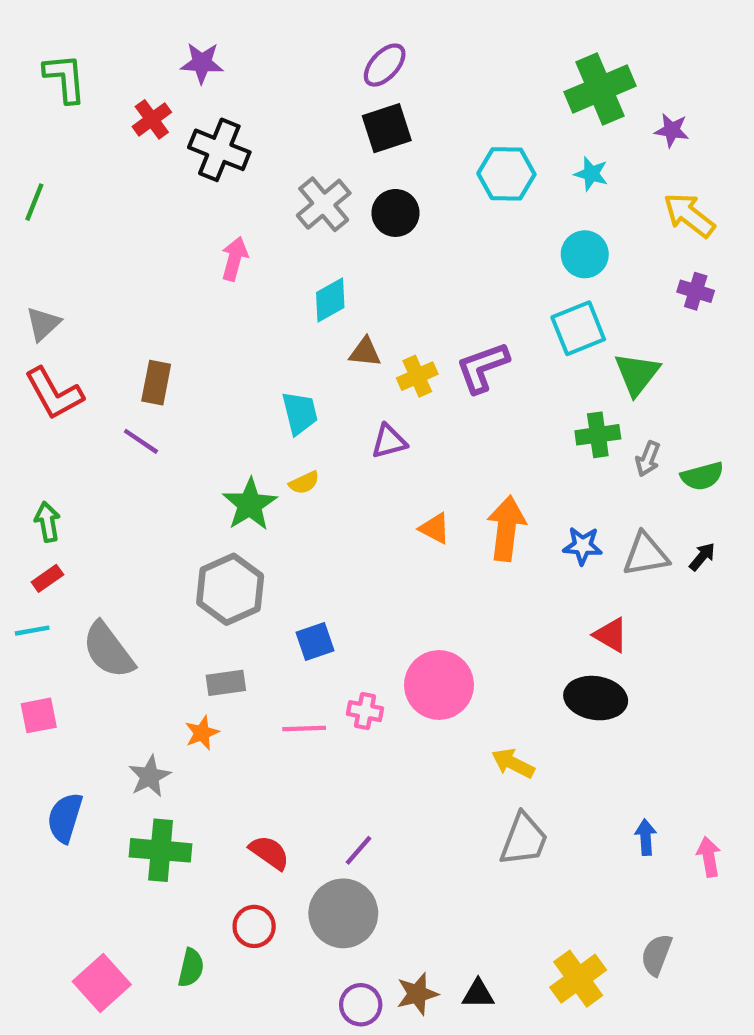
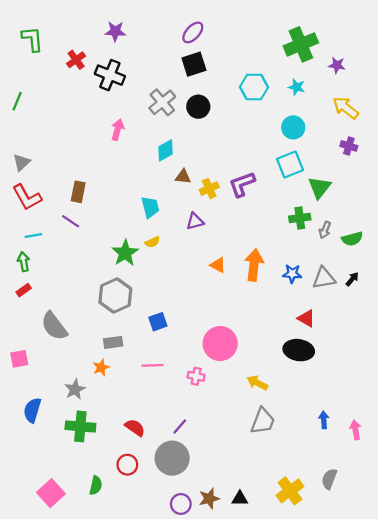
purple star: (202, 63) -> (115, 31), moved
cyan line: (32, 631) -> (33, 235), moved
pink cross: (365, 711) -> (196, 376), moved

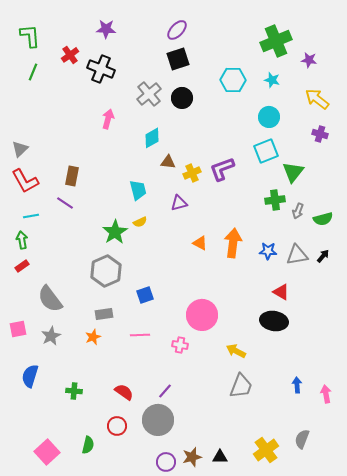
green line: (17, 101) -> (33, 72), moved
gray star: (75, 389) -> (51, 336), moved
green cross: (80, 426) -> (74, 391), size x0.6

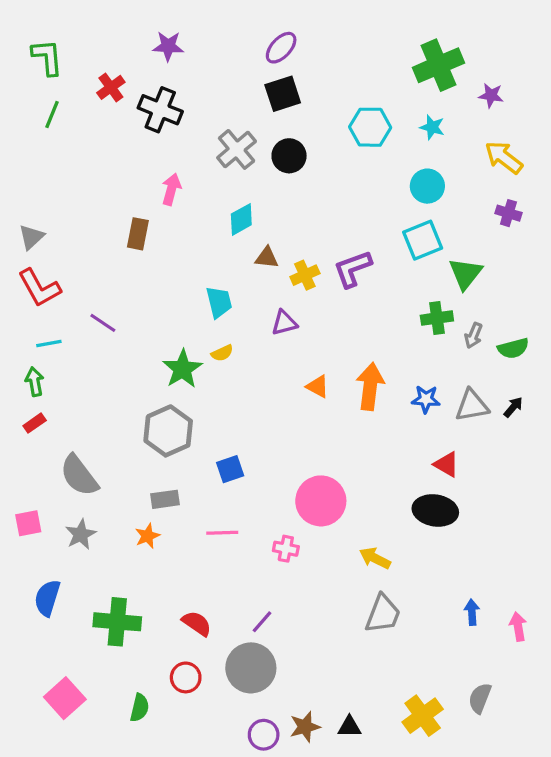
brown rectangle: (72, 176) -> (138, 234), moved
green cross: (74, 391) -> (117, 622), size x1.8
pink square: (47, 452) -> (65, 698), moved

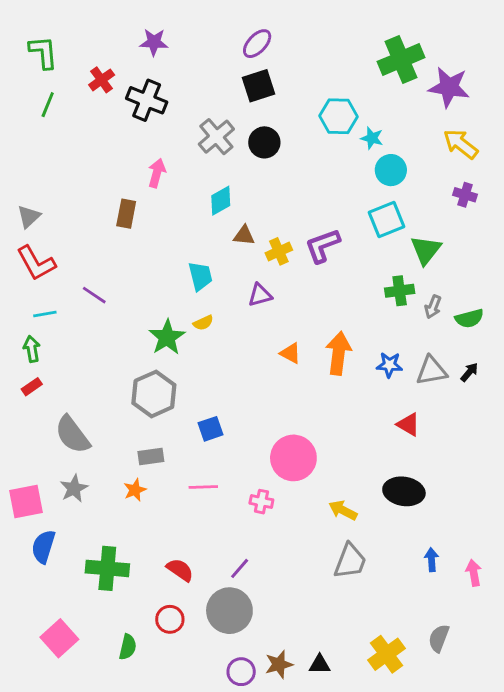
purple star: (491, 95) -> (449, 87), size x1.8
cyan star: (432, 127) -> (372, 138), moved
black ellipse: (435, 510) -> (404, 491), moved
pink square: (28, 523) -> (26, 502), moved, size x1.4

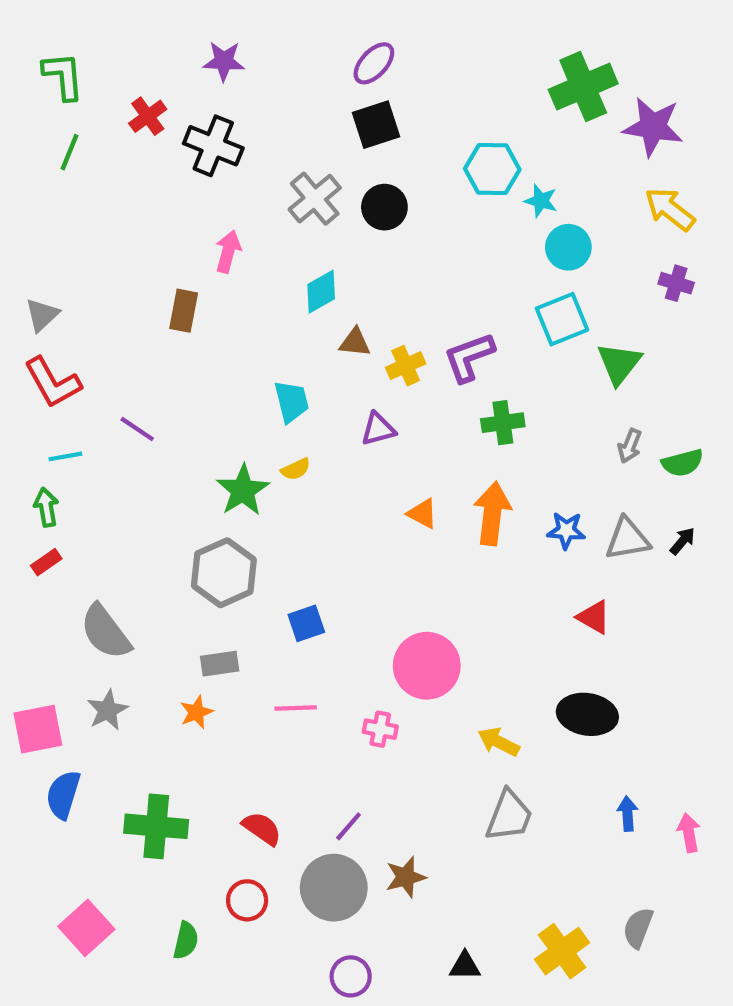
green cross: (400, 291) -> (503, 423), moved
brown star: (279, 664) -> (406, 877), moved

